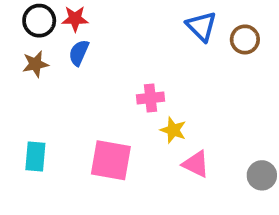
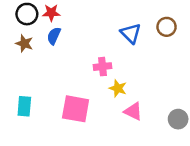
blue triangle: (201, 26) -> (131, 33), moved
brown star: (35, 64) -> (24, 43), turned 30

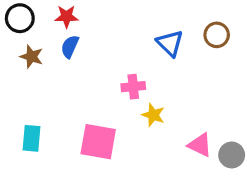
black circle: (27, 14) -> (20, 18), moved
pink triangle: (133, 111) -> (200, 145), moved

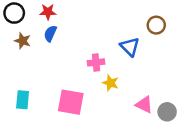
blue triangle: (170, 43) -> (130, 47), moved

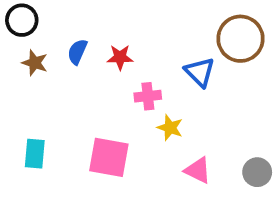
red star: (48, 12) -> (120, 57), moved
brown circle: (156, 25) -> (240, 39), size x1.6
pink triangle: (144, 105) -> (198, 170), moved

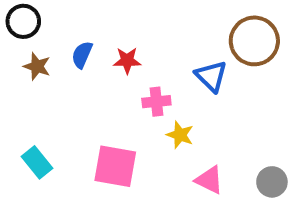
cyan rectangle: (35, 154) -> (37, 162), turned -44

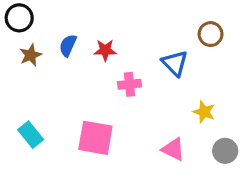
brown circle: (254, 41) -> (211, 34), size x0.6
brown star: (37, 66) -> (31, 55), turned 30
yellow star: (180, 135) -> (204, 112), moved

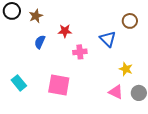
blue semicircle: (68, 45) -> (40, 42), moved
brown star: (31, 55) -> (36, 16), moved
pink triangle: (173, 149) -> (116, 92), moved

